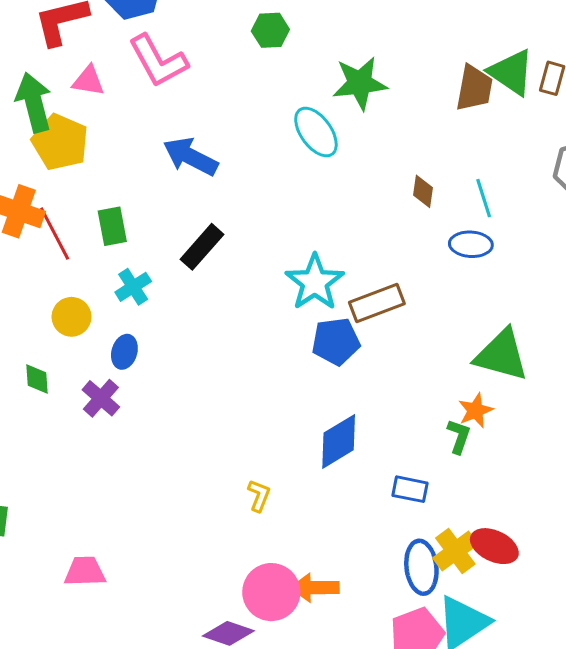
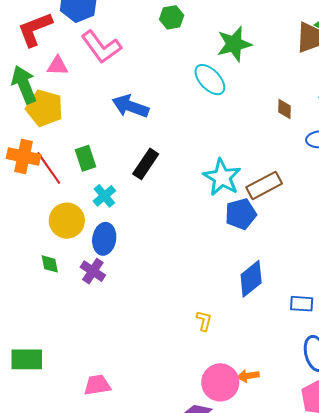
yellow circle: (72, 317) -> (67, 221), size x1.4
blue ellipse: (124, 352) -> (104, 239), size x1.4
orange arrow: (315, 588) -> (248, 376), size x0.7

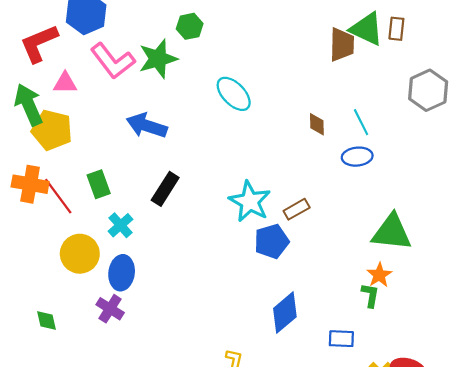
green star: (234, 44) -> (158, 59), moved
brown rectangle: (264, 185) -> (297, 209), size x0.7
green diamond: (50, 264) -> (46, 321), moved

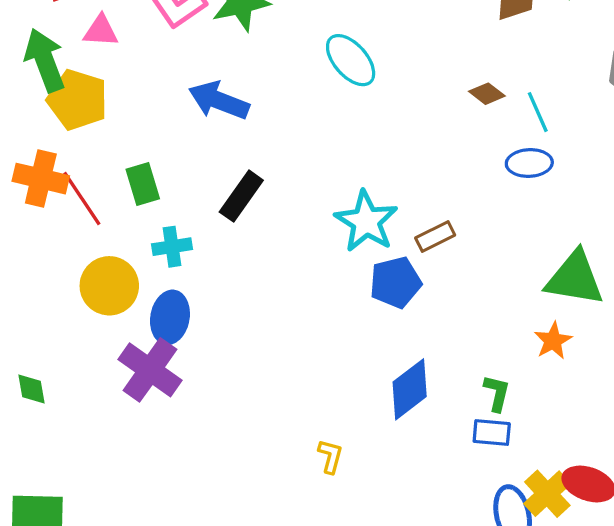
brown diamond: (317, 124) -> (487, 94), moved, turned -55
cyan cross: (120, 225) -> (172, 247), turned 30
green L-shape: (370, 295) -> (497, 393), moved
purple cross: (110, 309) -> (150, 370), size x1.5
green diamond: (46, 321) -> (31, 389), moved

